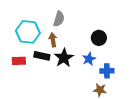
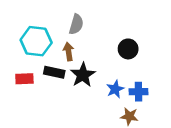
blue star: (89, 59) -> (115, 89), moved

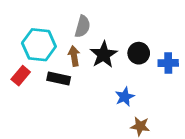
black star: (83, 75) -> (104, 55), moved
red rectangle: (24, 79) -> (21, 76), moved, turned -48
blue cross: (138, 92) -> (168, 63), moved

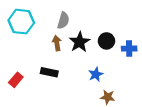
cyan hexagon: (39, 45) -> (21, 22), moved
red rectangle: (21, 76) -> (16, 80), moved
black rectangle: (59, 78) -> (49, 72), moved

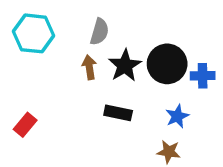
black circle: (106, 41) -> (167, 64), size x1.5
black rectangle: (49, 72) -> (118, 113), moved
blue star: (96, 74) -> (177, 116), moved

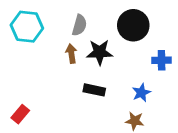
black circle: (167, 64) -> (133, 25), moved
black star: (125, 66) -> (100, 52), turned 30
red rectangle: (25, 125) -> (20, 114), moved

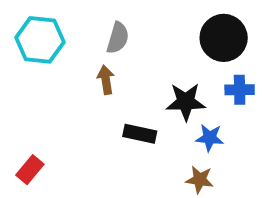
black circle: (133, 25) -> (224, 38), moved
black star: (100, 52) -> (186, 102), moved
blue star: (141, 93) -> (210, 138), turned 30

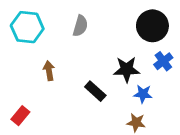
brown arrow: (106, 80) -> (49, 71), moved
blue cross: (240, 90) -> (163, 61), turned -36
black rectangle: (140, 134) -> (95, 91), turned 30

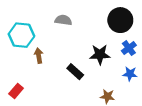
gray semicircle: (80, 26) -> (63, 20), turned -98
cyan hexagon: (27, 27) -> (21, 35), moved
blue star: (143, 94) -> (130, 74), moved

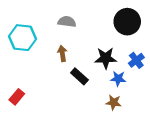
blue cross: (129, 48) -> (136, 60), moved
brown arrow: (39, 56) -> (62, 54), moved
blue star: (130, 74) -> (118, 79), moved

